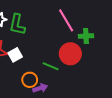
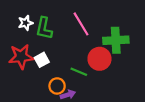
pink line: (66, 20) -> (81, 24), moved
green cross: (86, 36) -> (116, 40), size x1.6

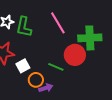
white square: (42, 60) -> (23, 66), moved

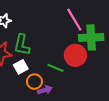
pink line: (58, 23) -> (74, 20), moved
green L-shape: (24, 27) -> (22, 45), moved

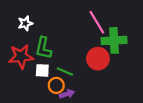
white square: (21, 67) -> (42, 70), turned 32
green line: (55, 68) -> (65, 71), moved

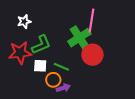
pink line: (97, 22) -> (91, 21), turned 40
green cross: (114, 40) -> (79, 38), moved, turned -30
green L-shape: (43, 48) -> (41, 45), turned -125

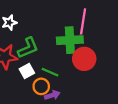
green cross: (79, 38) -> (70, 40), turned 30
white square: (40, 66) -> (27, 71), turned -32

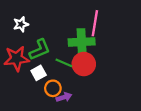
red circle: (84, 59) -> (84, 64), moved
green line: (50, 72) -> (64, 63), moved

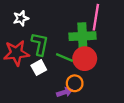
green L-shape: (40, 50) -> (40, 44), turned -55
orange circle: (53, 88) -> (75, 83), moved

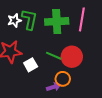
green cross: (82, 36) -> (57, 21), moved
green L-shape: (40, 44) -> (30, 19), moved

